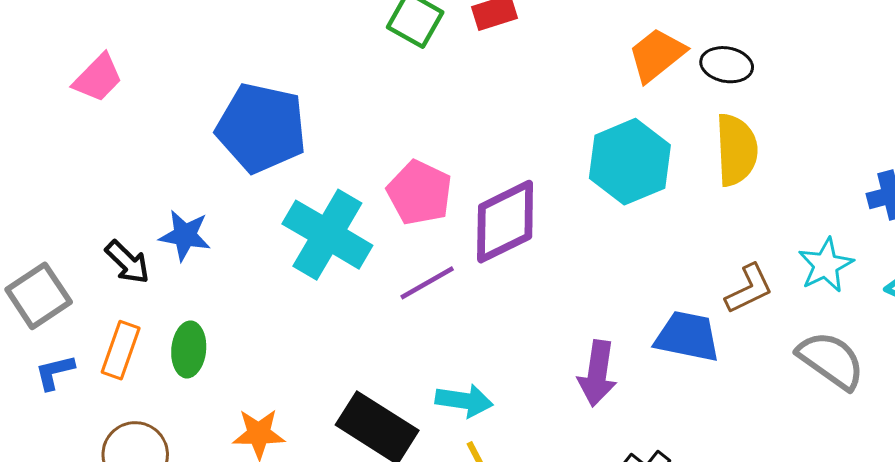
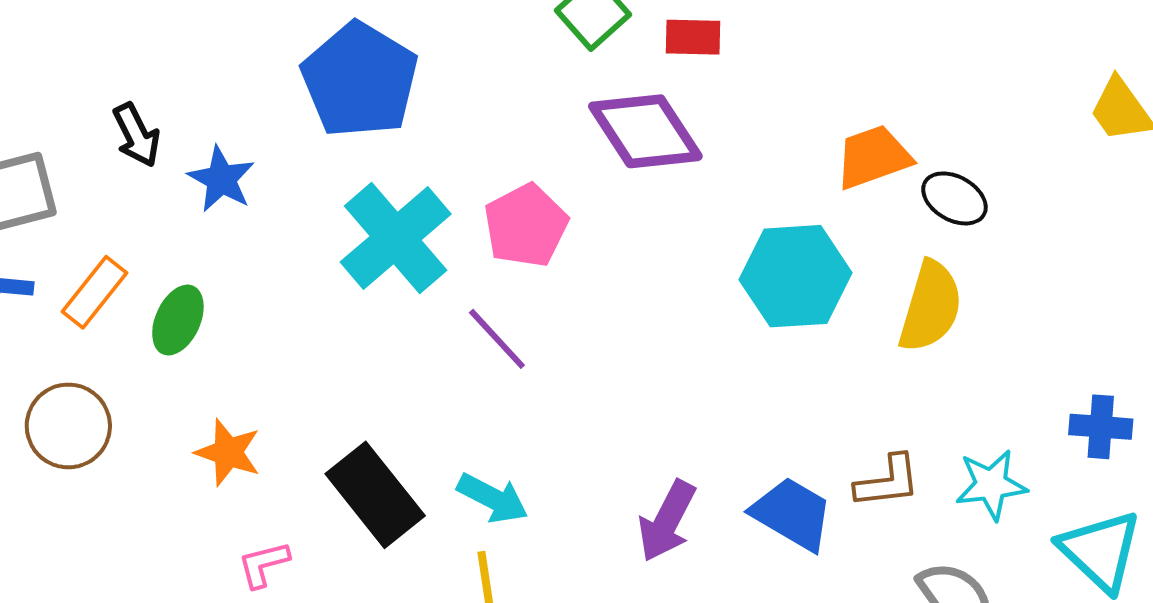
purple diamond: (505, 222) -> (645, 131), moved, turned 64
black arrow: (127, 262) -> (136, 135), moved
purple line: (427, 283) -> (497, 339), turned 58

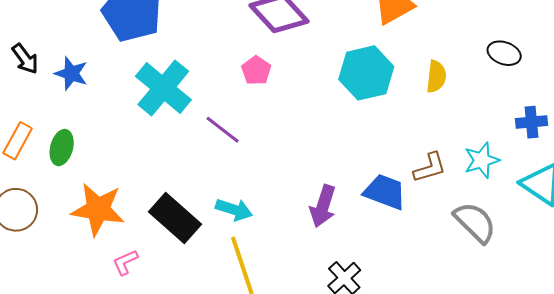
black ellipse: (954, 198) -> (504, 53), moved
pink pentagon: (526, 226) -> (256, 70), moved, size x0.7
yellow semicircle: (931, 307) -> (436, 77), size x0.7
orange star: (228, 452) -> (98, 209), size x1.6

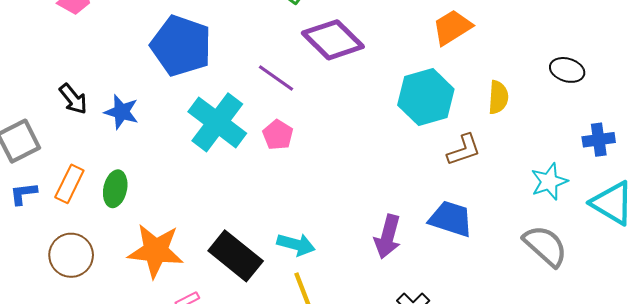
pink pentagon: (256, 70) -> (278, 135), moved
purple line: (223, 130) -> (276, 78), moved
brown L-shape: (430, 168) -> (464, 150), moved

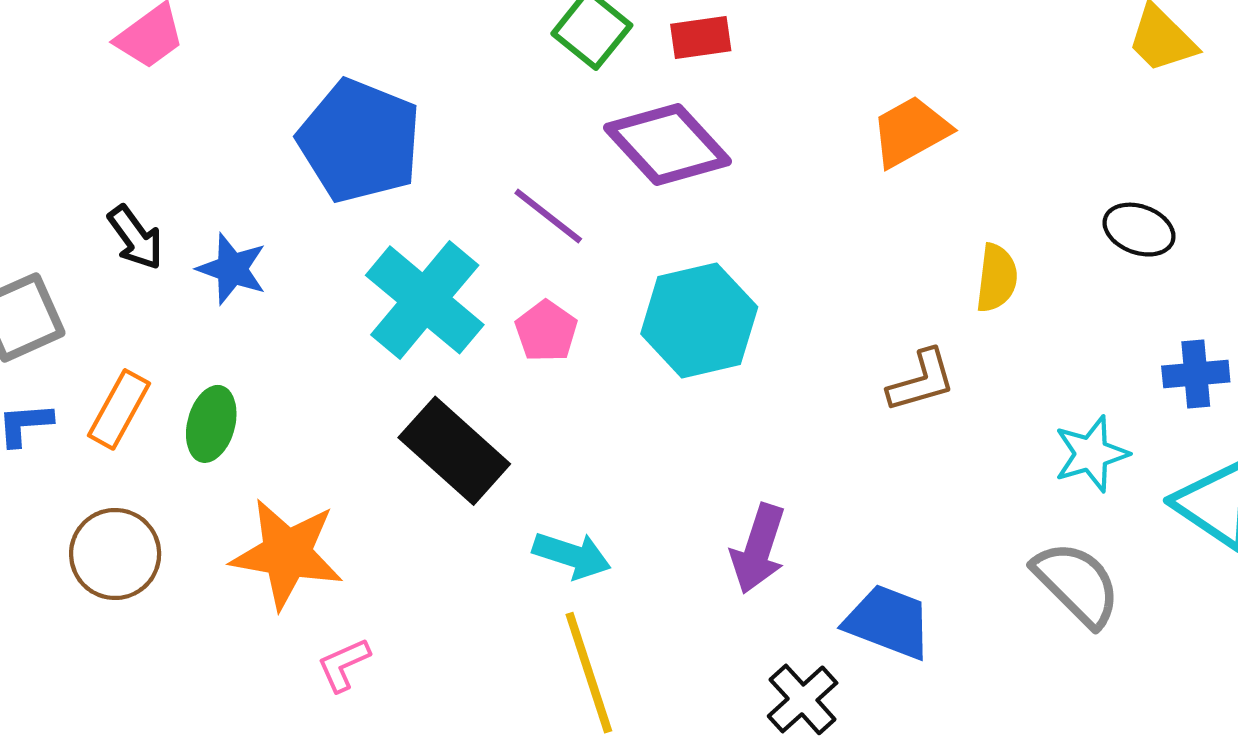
cyan hexagon: (426, 97) -> (699, 320), moved
blue trapezoid: (451, 219) -> (888, 622), moved
black rectangle: (236, 256) -> (454, 451), moved

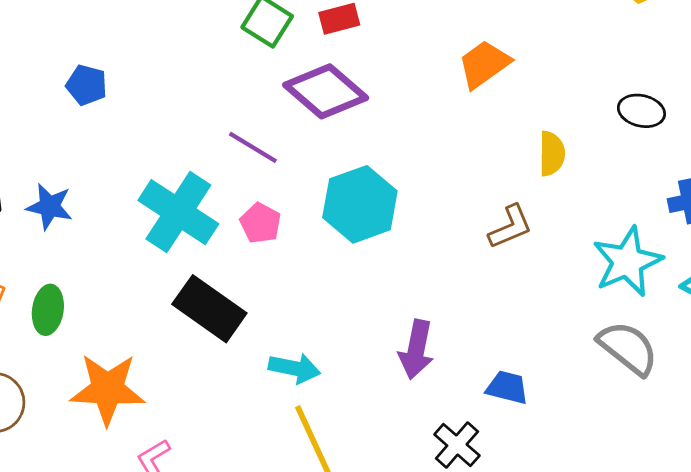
blue pentagon: (359, 141) -> (87, 85), moved, size x0.5
cyan star: (1091, 454) -> (627, 262), size x1.4
blue trapezoid: (888, 622) -> (507, 387), size x0.7

